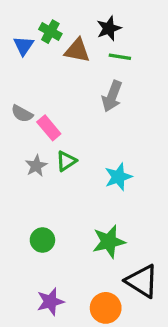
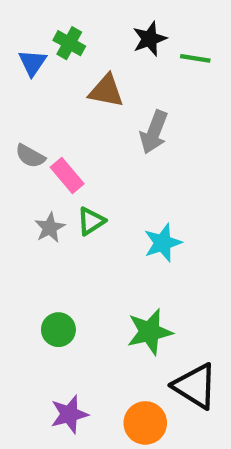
brown triangle: (77, 50) -> (106, 91), moved
green line: (120, 57) -> (195, 58), moved

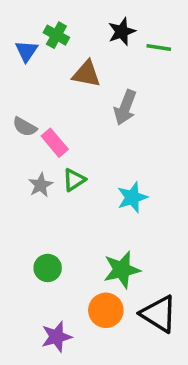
orange circle: (145, 423) -> (106, 310), moved

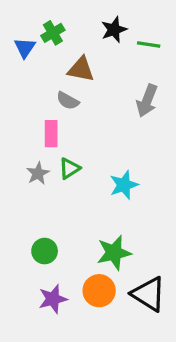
green cross: (56, 35) -> (53, 33), turned 30
gray arrow: (125, 107) -> (147, 101), moved
gray semicircle: (25, 127) -> (68, 101), moved
pink rectangle: (55, 143) -> (51, 134), turned 40
purple star: (56, 337) -> (53, 299), moved

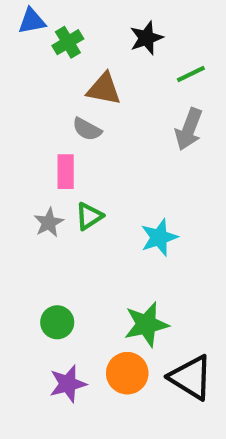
green line: (149, 44) -> (191, 74), moved, turned -35
blue triangle: (25, 48) -> (32, 21), moved, turned 45

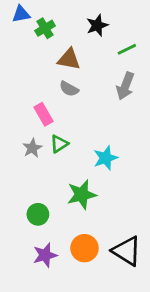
gray semicircle: (87, 129) -> (69, 89), moved
pink rectangle: (66, 172) -> (44, 114), turned -30
green star: (146, 324) -> (82, 195), moved

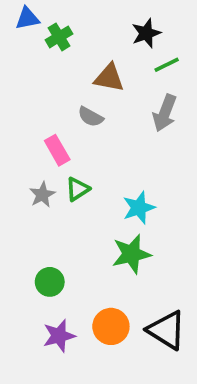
black star: (97, 25) -> (146, 33), moved
brown triangle: (69, 59) -> (109, 78), moved
green star: (82, 195) -> (131, 254), moved

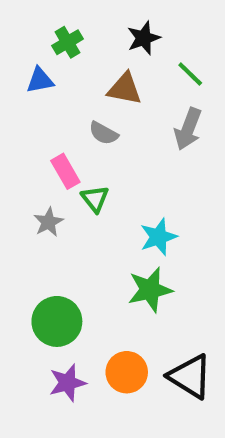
blue triangle: (27, 18) -> (40, 80), moved
black star: (146, 33) -> (144, 38), moved
green line: (167, 65) -> (190, 74), turned 70
green triangle: (78, 189) -> (95, 199), moved, turned -35
green circle: (50, 282) -> (57, 321), size x1.5

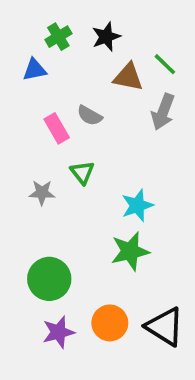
black star: (144, 38) -> (106, 37), moved
brown triangle: (125, 89) -> (128, 77), moved
pink rectangle: (65, 171) -> (57, 128), moved
gray star: (48, 222) -> (42, 193), turned 30

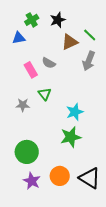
brown triangle: (128, 77) -> (70, 42), turned -36
purple star: (58, 332) -> (32, 181), turned -30

